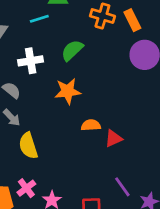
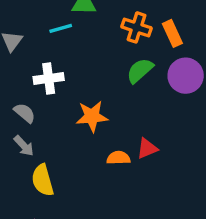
green semicircle: (72, 50) -> (140, 71), moved
red triangle: (114, 138) -> (147, 148), moved

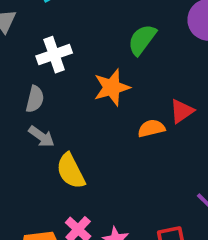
green semicircle: (140, 71) -> (142, 40), moved
gray semicircle: (25, 113) -> (35, 99), turned 75

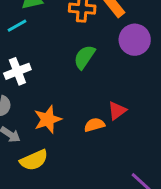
orange star: (112, 87) -> (48, 119), moved
yellow semicircle: (71, 171) -> (34, 160), turned -84

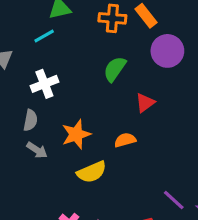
red triangle: (117, 111) -> (145, 103), moved
yellow semicircle: (34, 160) -> (92, 172), moved

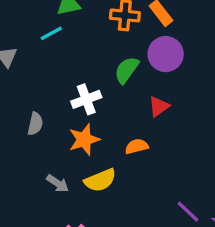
purple circle: (167, 51) -> (166, 54), moved
white cross: (44, 84) -> (86, 99), moved
gray arrow: (37, 150) -> (58, 183), moved

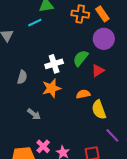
green semicircle: (127, 70) -> (81, 58), moved
yellow semicircle: (100, 180) -> (99, 110), moved, turned 90

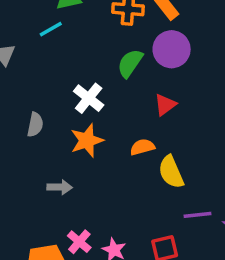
green semicircle: (81, 58) -> (130, 63), moved
white cross: (54, 64) -> (89, 98), turned -30
gray arrow: (34, 114) -> (60, 187), turned -32
purple line: (112, 135) -> (197, 215), turned -49

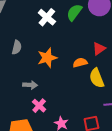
white cross: (89, 98) -> (47, 17), moved
red triangle: (165, 105) -> (99, 49), moved
pink cross: (79, 242) -> (39, 106), moved

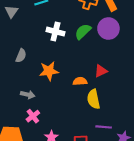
white cross: (47, 17) -> (55, 32), turned -36

